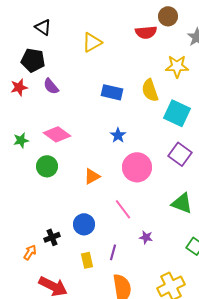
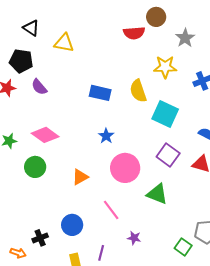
yellow triangle: (92, 42) -> (64, 43), moved, turned 40
green triangle: (182, 203) -> (157, 194), moved
orange arrow: (30, 252) -> (18, 253), turned 77

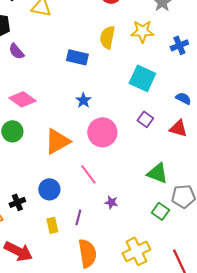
yellow semicircle: (138, 91) -> (107, 37), moved, turned 30
purple square: (168, 155) -> (145, 119), size x0.7
orange triangle: (80, 177) -> (57, 141), size x1.6
green triangle: (157, 194) -> (157, 173), moved

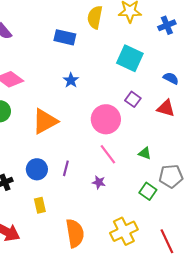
pink circle: (102, 132) -> (106, 119), moved
green triangle: (157, 173) -> (145, 153), size x0.6
pink line: (88, 174) -> (108, 154), moved
purple line: (78, 217) -> (66, 168), moved

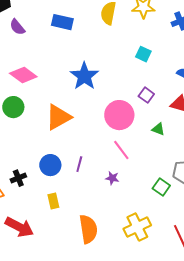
blue rectangle: (65, 37) -> (62, 22), moved
cyan square: (130, 58) -> (143, 54), size x0.6
blue star: (71, 80) -> (84, 76), size x1.8
green triangle: (145, 153) -> (158, 129), moved

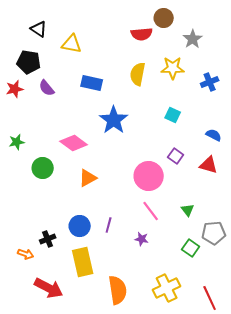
pink diamond: (23, 75) -> (74, 143), moved
blue star: (84, 76) -> (114, 120), moved
orange triangle: (58, 117) -> (88, 178), size x0.7
green triangle: (158, 129) -> (188, 210), moved, turned 32
yellow rectangle: (53, 201) -> (83, 262), size x1.8

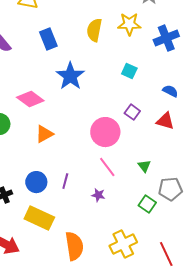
blue cross: (210, 82) -> (166, 38), size x1.4
blue rectangle: (92, 83) -> (48, 39), turned 55
yellow rectangle: (83, 262) -> (39, 218), turned -52

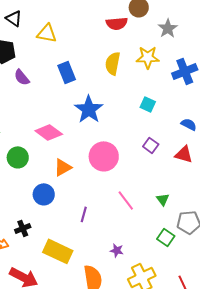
pink circle: (105, 132) -> (104, 156), moved
blue circle: (36, 182) -> (44, 194), moved
purple star: (98, 195) -> (117, 250), moved

